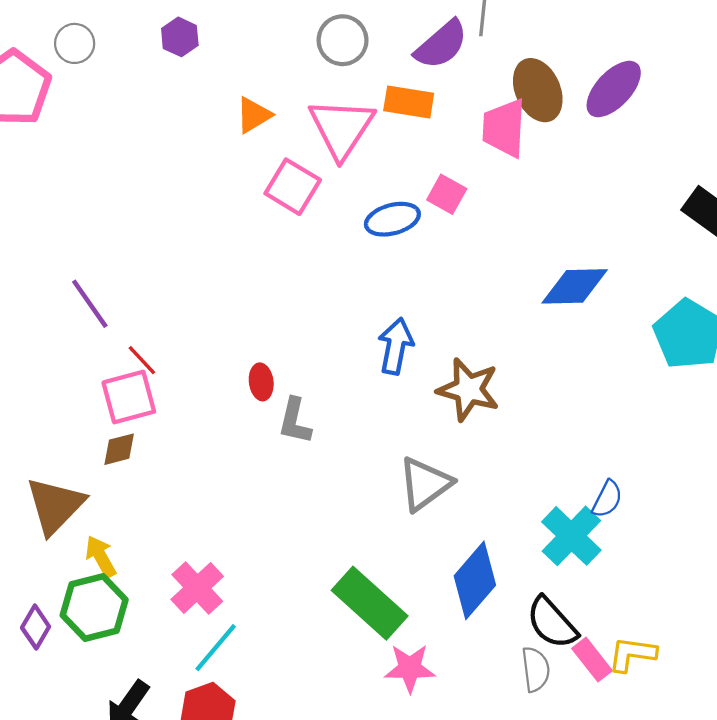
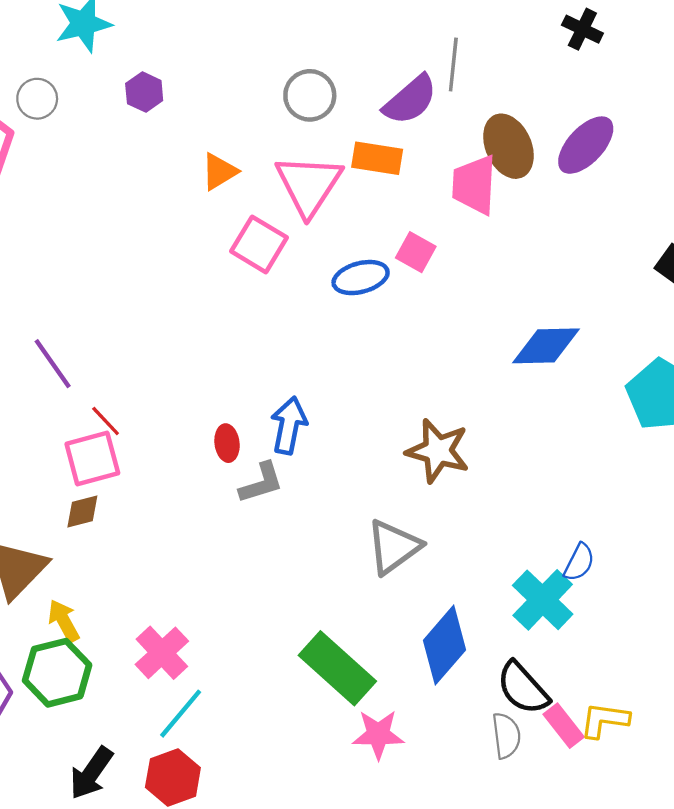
blue arrow: (396, 346) -> (289, 425), moved
gray L-shape: (295, 421) -> (261, 483), turned -120

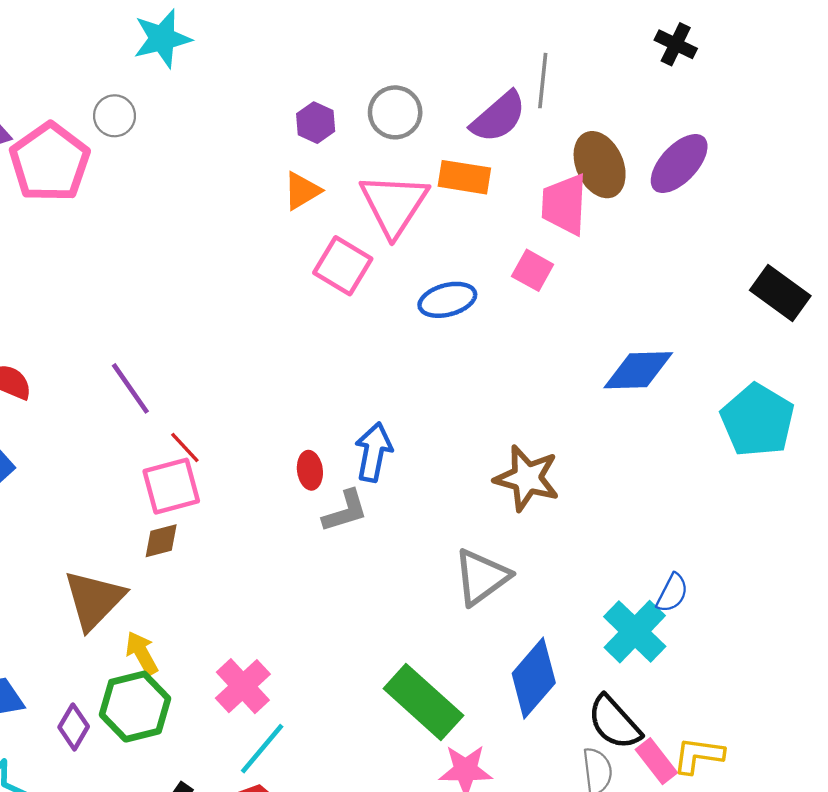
purple hexagon: (144, 92) -> (316, 123), moved
pink square: (416, 252) -> (533, 270), moved

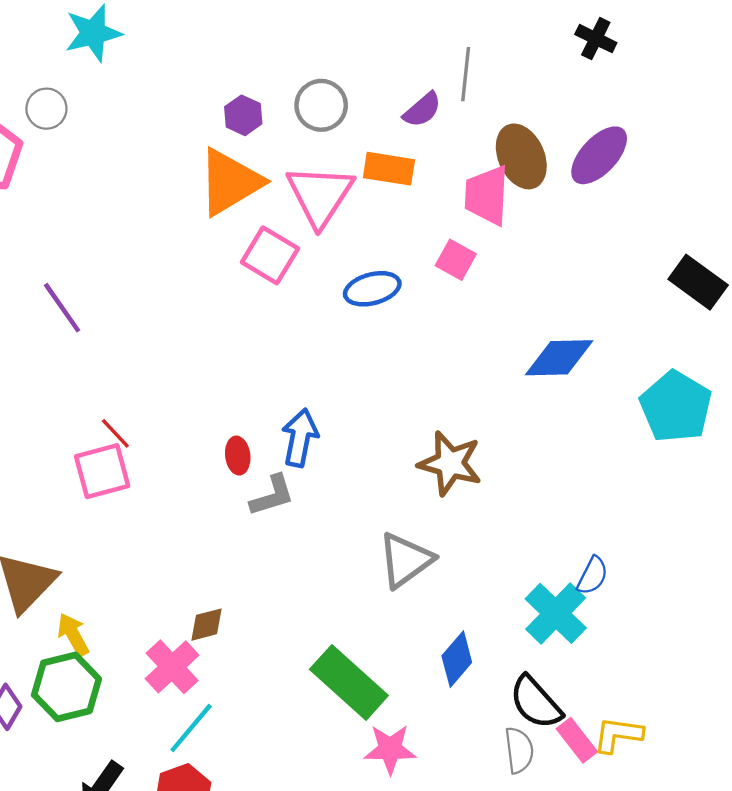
purple semicircle: (498, 117) -> (422, 110), size x0.7
orange triangle: (302, 191) -> (230, 182), size x1.8
purple line: (130, 388) -> (62, 308), moved
brown diamond: (161, 541) -> (207, 625), moved
blue diamond: (534, 678) -> (457, 659), size x0.7

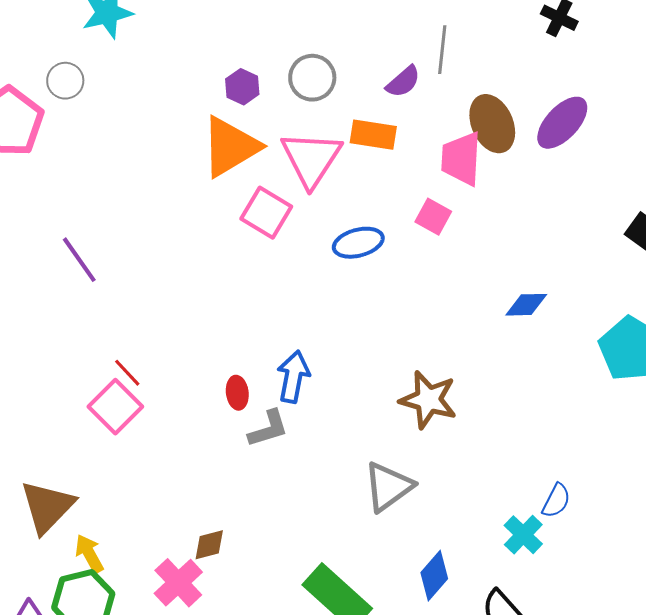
blue diamond: (559, 358) -> (526, 305), size x0.7
pink square: (102, 471) -> (115, 407), turned -30
cyan cross: (556, 613) -> (523, 535), size x0.7

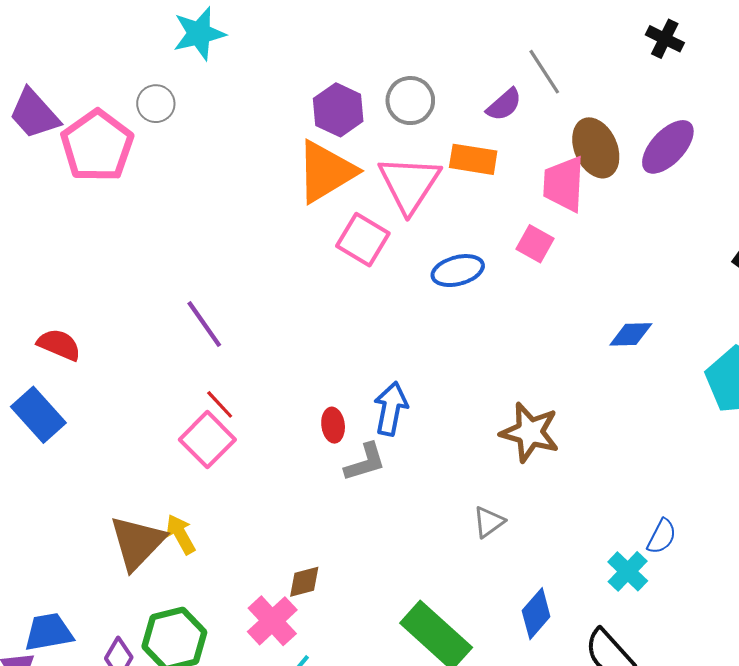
gray line: (442, 50) -> (544, 72), turned -39
purple hexagon: (242, 87) -> (338, 110), size x1.4
purple line: (79, 260) -> (204, 324), moved
gray triangle: (388, 487) -> (489, 522), size x0.6
yellow arrow: (89, 554) -> (181, 534), moved

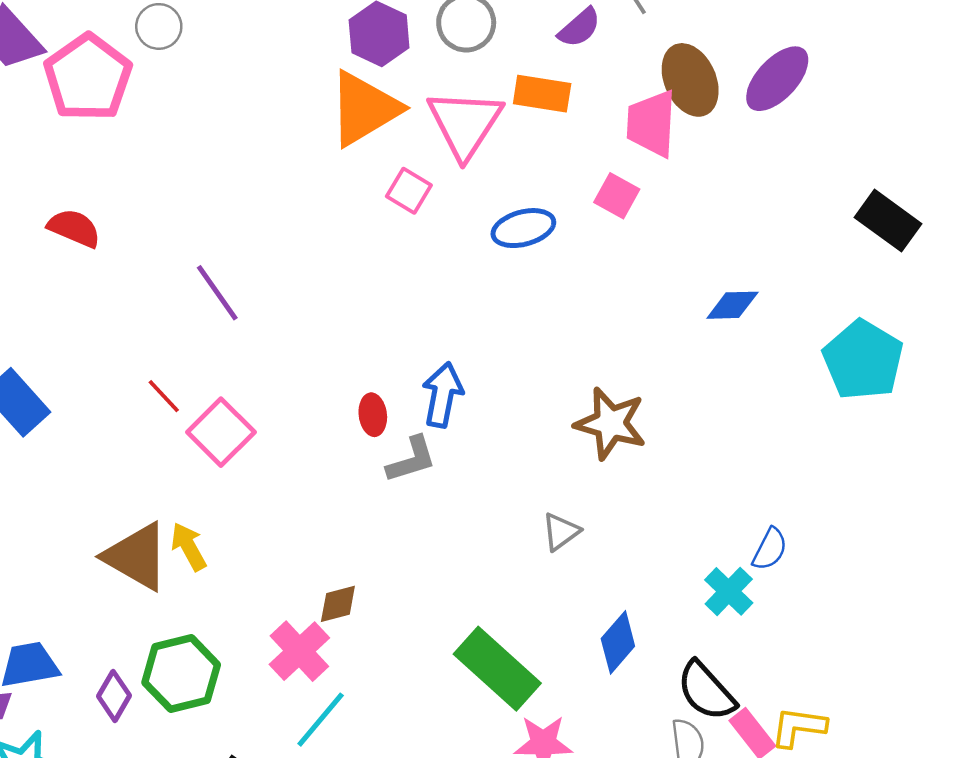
pink square: (363, 240) -> (409, 191), size x0.7
red semicircle: (59, 345) -> (74, 228), moved
red line: (220, 404) -> (164, 396), moved
brown triangle: (137, 543) -> (136, 557), turned -44

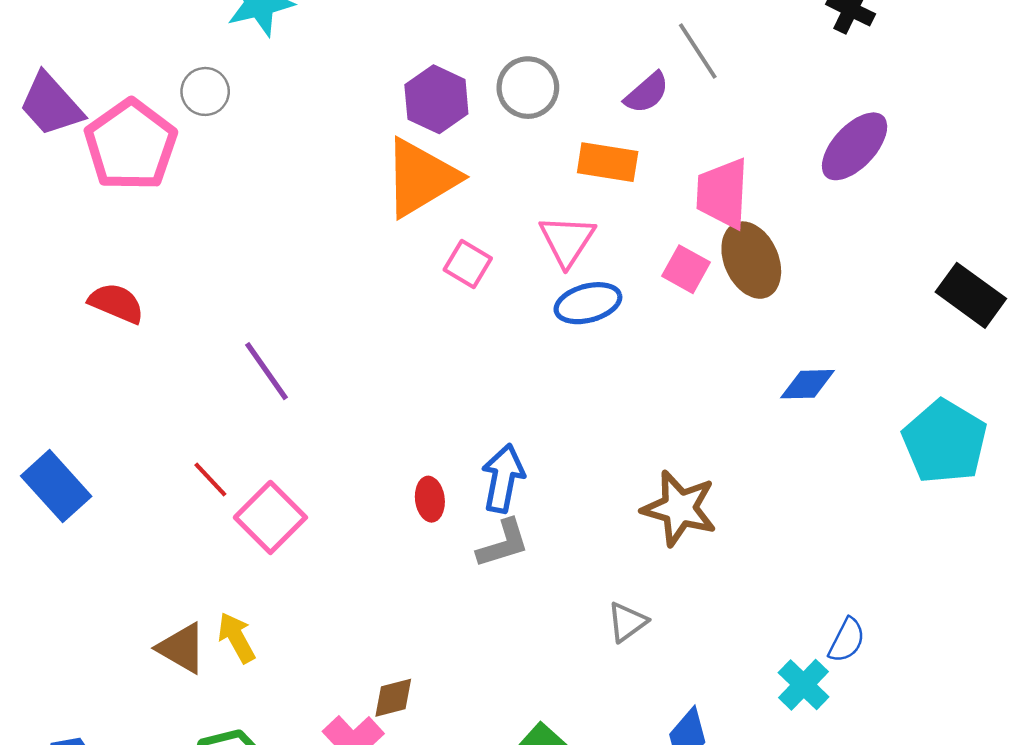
brown ellipse: (690, 80) -> (751, 260), moved
pink triangle: (465, 124) -> (567, 240), moved, size x0.7
gray L-shape: (411, 460) -> (503, 544), moved
brown triangle: (136, 557) -> (182, 648), size x0.7

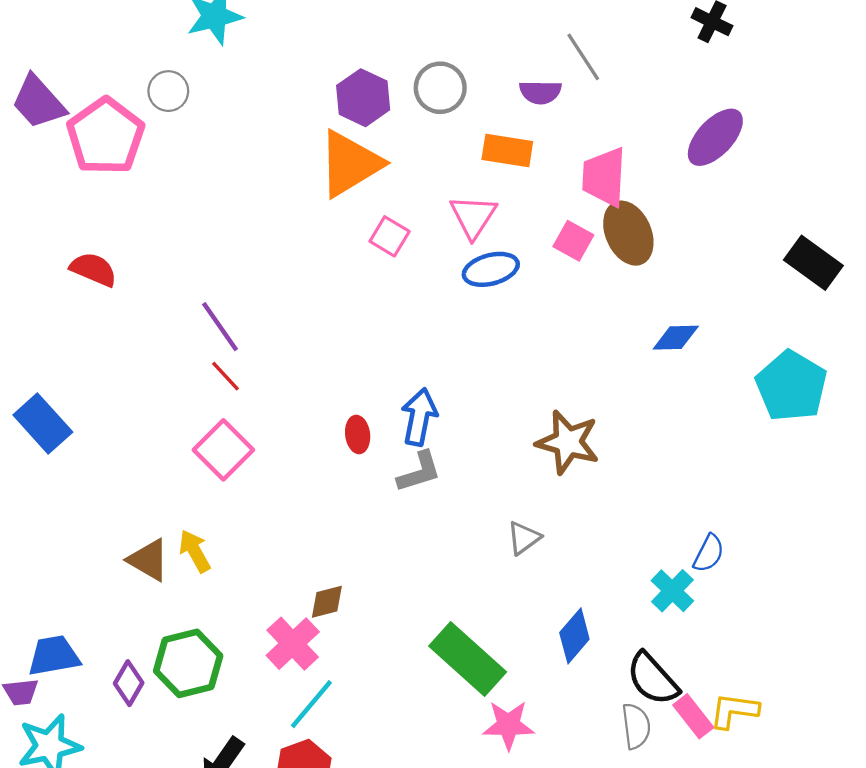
purple semicircle: (647, 93) -> (540, 92), turned 42
red line: (210, 480) -> (226, 376), moved

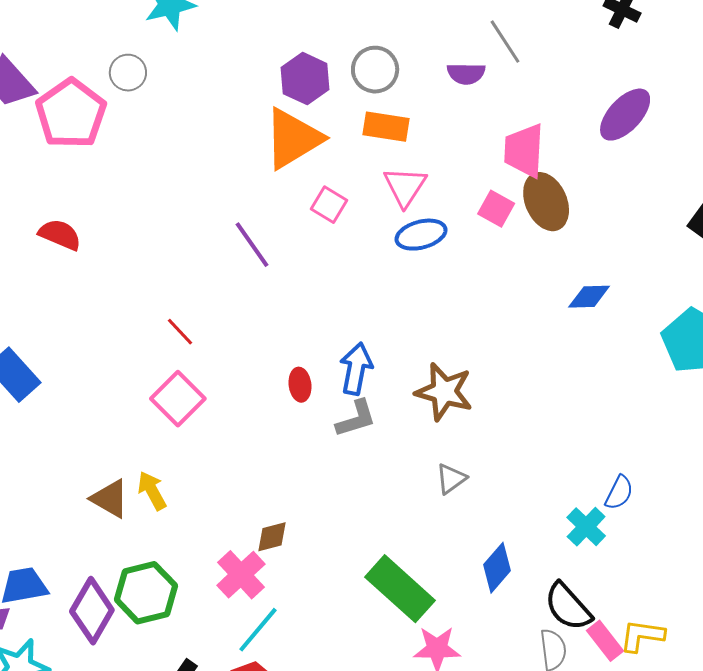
orange rectangle: (507, 150) -> (386, 127), moved
purple line: (220, 327) -> (252, 245), moved
brown star: (568, 442) -> (444, 392), moved
purple diamond: (129, 683) -> (92, 611), size x1.6

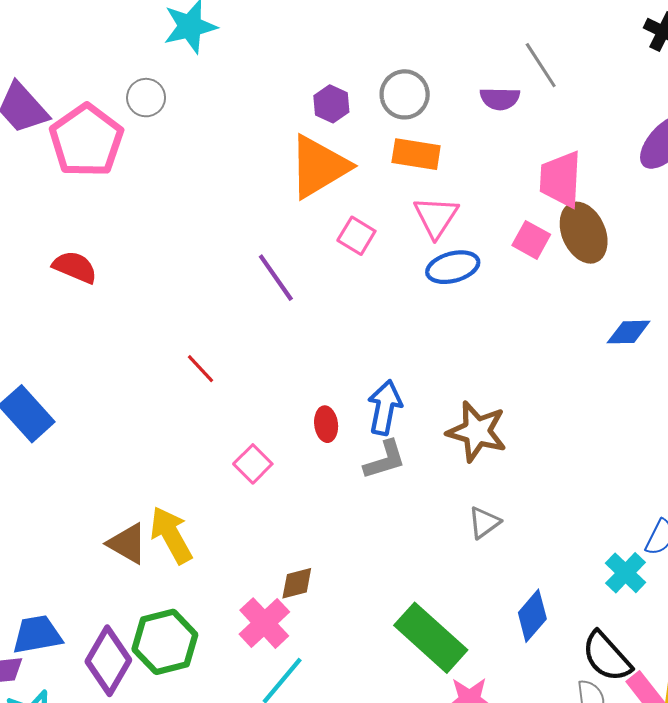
purple hexagon: (305, 79) -> (331, 104), size x0.7
pink square: (178, 399) -> (253, 464), moved, size x0.7
yellow arrow: (152, 491) -> (171, 535), size x1.4

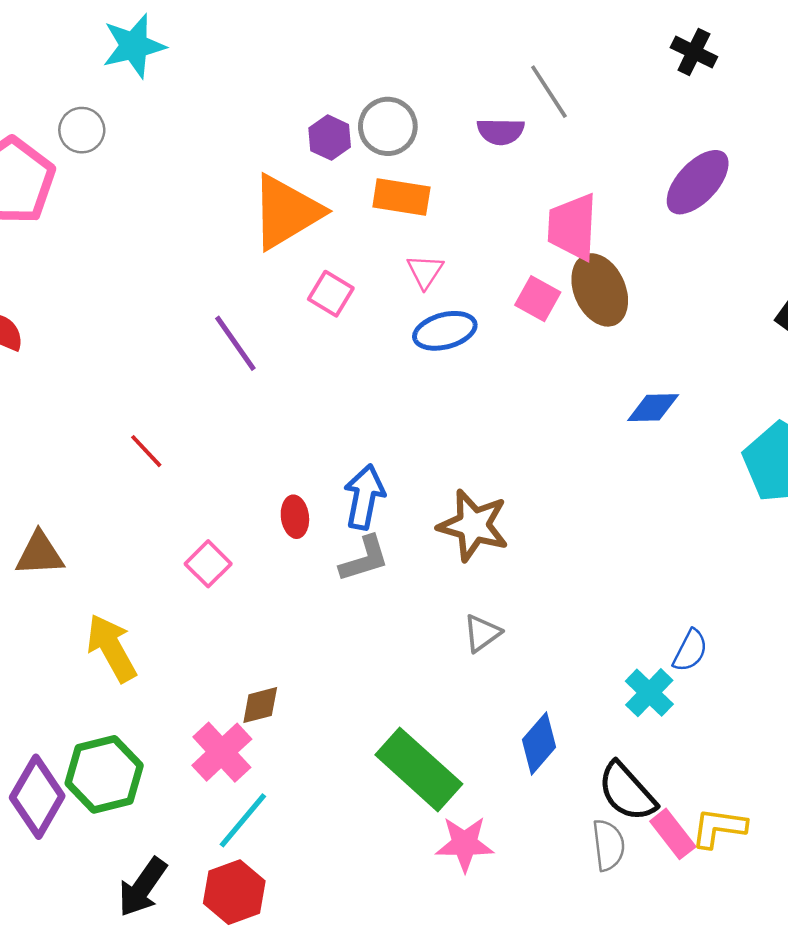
purple hexagon: (331, 104) -> (330, 138), moved
pink triangle: (436, 217) -> (425, 271), size x0.7
brown triangle: (127, 544) -> (40, 554), moved, turned -33

